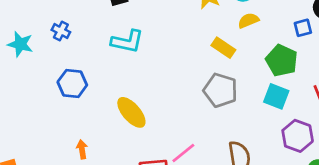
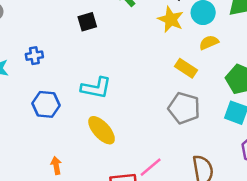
blue cross: (61, 31) -> (34, 56), turned -35
cyan L-shape: (127, 41) -> (96, 88), moved

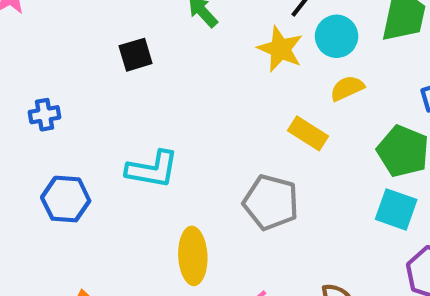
gray pentagon: (184, 108) -> (271, 202), moved
yellow ellipse: (102, 130) -> (193, 256), moved, turned 40

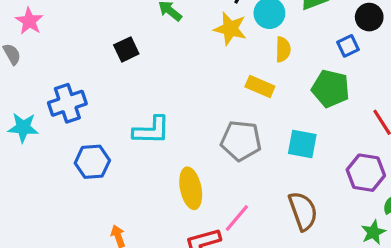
yellow semicircle: (347, 88) -> (283, 49), turned 125
blue cross: (45, 115) -> (67, 103), size x1.6
cyan square: (396, 209) -> (302, 144), moved

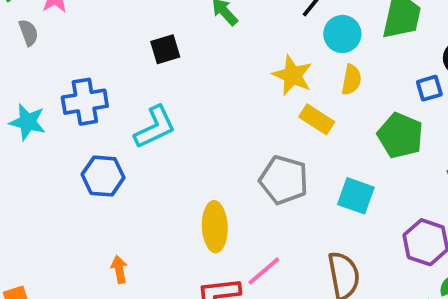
yellow star: (230, 29) -> (292, 75), moved
cyan L-shape: (151, 130) -> (155, 127), moved, turned -36

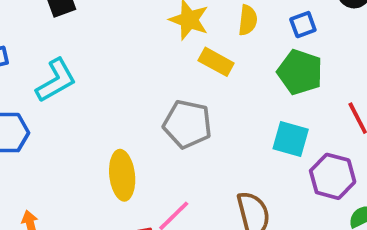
blue square: (429, 88) -> (303, 25), moved
cyan square: (356, 196) -> (291, 139), moved

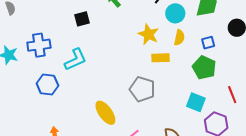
yellow rectangle: (216, 62) -> (161, 58), turned -36
yellow ellipse: (122, 175) -> (105, 113), turned -35

